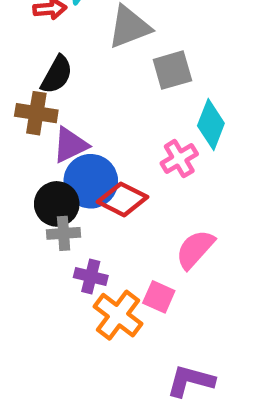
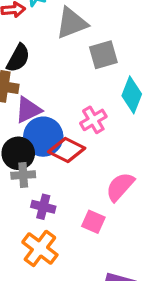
pink cross: (179, 159) -> (93, 120), moved
orange cross: (118, 315) -> (40, 248), moved

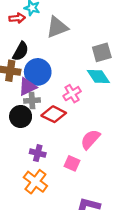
gray square: (103, 55) -> (102, 52), moved
cyan diamond: (132, 95) -> (98, 76), turned -55
blue circle: (43, 137) -> (38, 72), moved
gray cross: (23, 175) -> (32, 100), moved

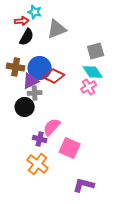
black semicircle: (21, 51) -> (27, 37), moved
pink cross: (72, 94) -> (89, 87), moved
red diamond: (54, 114) -> (54, 76), moved
pink semicircle: (90, 139) -> (52, 127), moved
pink square: (72, 163) -> (70, 148), size x1.5

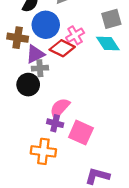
blue circle: (40, 68) -> (46, 25), moved
pink cross: (89, 87) -> (75, 35), moved
purple cross: (40, 139) -> (55, 123), moved
orange cross: (38, 164) -> (43, 151), turned -30

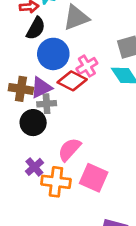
brown cross: (18, 38) -> (21, 89), moved
purple cross: (55, 123) -> (34, 167), moved, turned 35
orange cross: (43, 151) -> (56, 182), moved

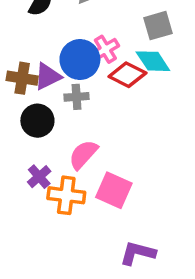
blue circle: (53, 54) -> (80, 59), moved
red diamond: (72, 81) -> (127, 75), moved
gray cross: (47, 104) -> (77, 97), moved

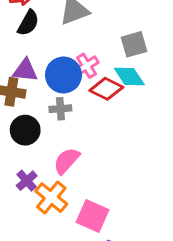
purple triangle: (48, 76) -> (25, 70), moved, turned 32
pink square: (114, 190) -> (93, 216), moved
orange cross: (66, 195) -> (51, 198), turned 32

